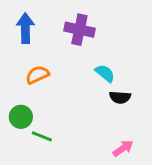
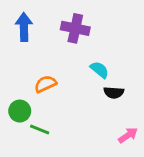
orange semicircle: (37, 75) -> (45, 84), moved
pink arrow: (123, 148) -> (128, 135), moved

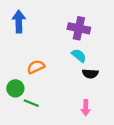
purple cross: (75, 28) -> (79, 28), moved
pink arrow: (128, 135) -> (86, 108), moved, turned 126

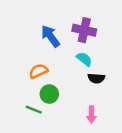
blue arrow: (19, 21) -> (51, 36), moved, turned -35
green circle: (15, 88) -> (49, 94), moved

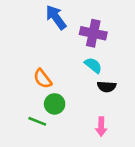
blue arrow: (51, 36) -> (56, 17), moved
orange semicircle: (38, 71) -> (43, 79), turned -102

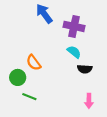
green circle: (55, 104) -> (18, 77), moved
pink arrow: (101, 127) -> (89, 101), moved

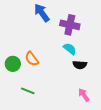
green circle: (18, 77) -> (13, 64), moved
pink arrow: (89, 101) -> (84, 95), turned 144

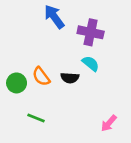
black semicircle: (80, 65) -> (70, 78), moved
pink arrow: (84, 95) -> (109, 123), turned -104

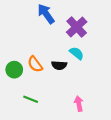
purple cross: (91, 32) -> (77, 27), turned 35
pink arrow: (109, 123) -> (79, 104), moved, turned 128

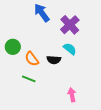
green circle: (14, 70) -> (13, 47), moved
green line: (31, 99) -> (29, 79), moved

